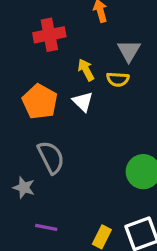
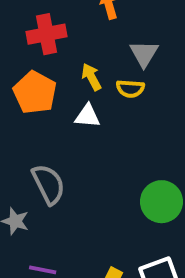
orange pentagon: (40, 102) -> (35, 93), moved
white triangle: (83, 102) -> (87, 116), turned -40

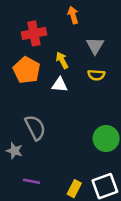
yellow semicircle: (130, 89) -> (96, 75), moved

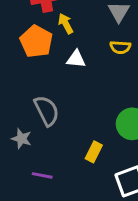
yellow arrow: (62, 60) -> (66, 24), moved
yellow rectangle: (74, 189) -> (94, 152), moved

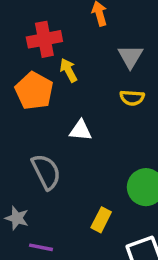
white triangle: (76, 59) -> (81, 130), moved
gray star: (22, 139) -> (17, 218), moved

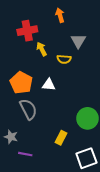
orange pentagon: (34, 91) -> (21, 83), moved
yellow semicircle: (132, 98) -> (64, 59), moved

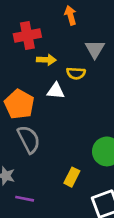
yellow arrow: (42, 49) -> (46, 60), turned 120
white triangle: (49, 85) -> (56, 91), moved

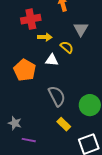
yellow semicircle: (76, 73) -> (67, 47), turned -144
gray semicircle: (29, 139) -> (57, 96), moved
yellow rectangle: (72, 177) -> (64, 124), turned -72

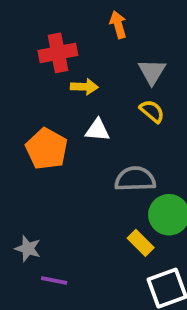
yellow semicircle: (67, 47) -> (152, 111), moved
gray semicircle: (57, 96) -> (135, 179), moved, turned -65
yellow rectangle: (64, 124) -> (141, 243), moved

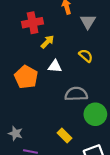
gray triangle: (152, 72) -> (88, 22), moved
yellow arrow: (84, 87) -> (47, 42), turned -48
yellow rectangle: (141, 243) -> (64, 136), moved

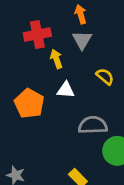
gray triangle: (88, 22) -> (82, 40), moved
yellow arrow: (47, 42) -> (56, 59), turned -64

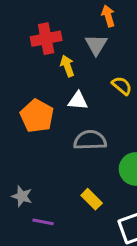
orange arrow: (81, 14) -> (108, 16), moved
gray semicircle: (93, 125) -> (90, 140), moved

